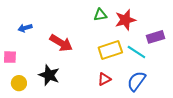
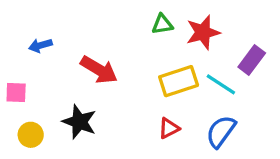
purple rectangle: (156, 37) -> (252, 60), turned -36

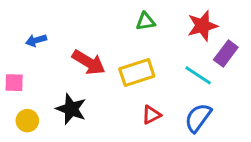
red star: (203, 32) -> (202, 26), moved
yellow rectangle: (179, 81) -> (137, 72), moved

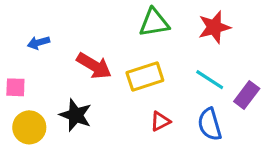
green triangle: (146, 21) -> (154, 23), size x1.5
purple rectangle: (226, 53) -> (247, 95), moved
blue semicircle: (198, 118) -> (210, 124), turned -52
yellow circle: (27, 121) -> (29, 127), size x1.4

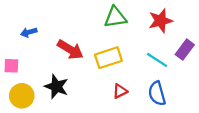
purple rectangle: (247, 95) -> (185, 50), moved

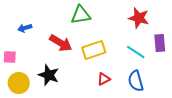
green triangle: (115, 17) -> (81, 15), moved
red star: (160, 21) -> (139, 18), turned 30
purple rectangle: (185, 50) -> (160, 43), turned -42

